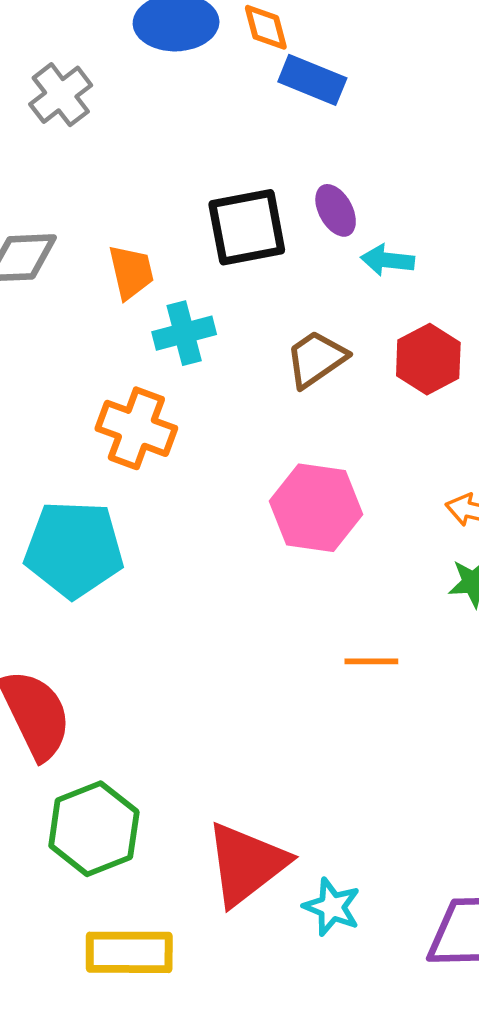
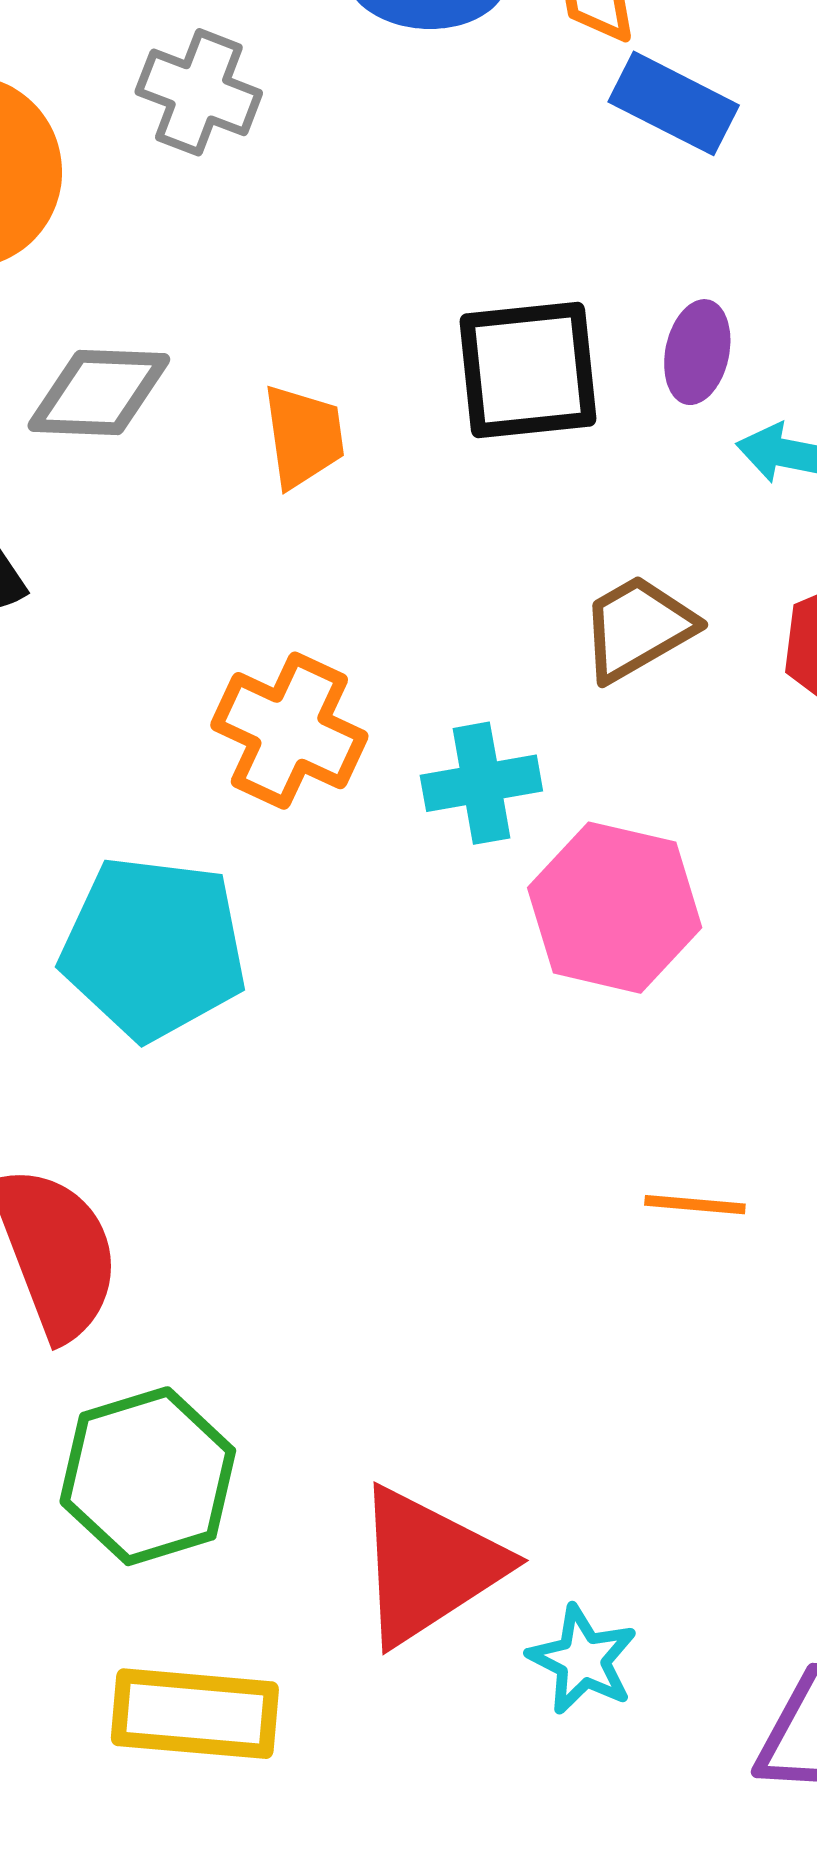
gray cross: (61, 95) -> (199, 92), turned -36
purple ellipse: (336, 210) -> (697, 352), turned 36
cyan cross: (184, 333) -> (481, 783), moved

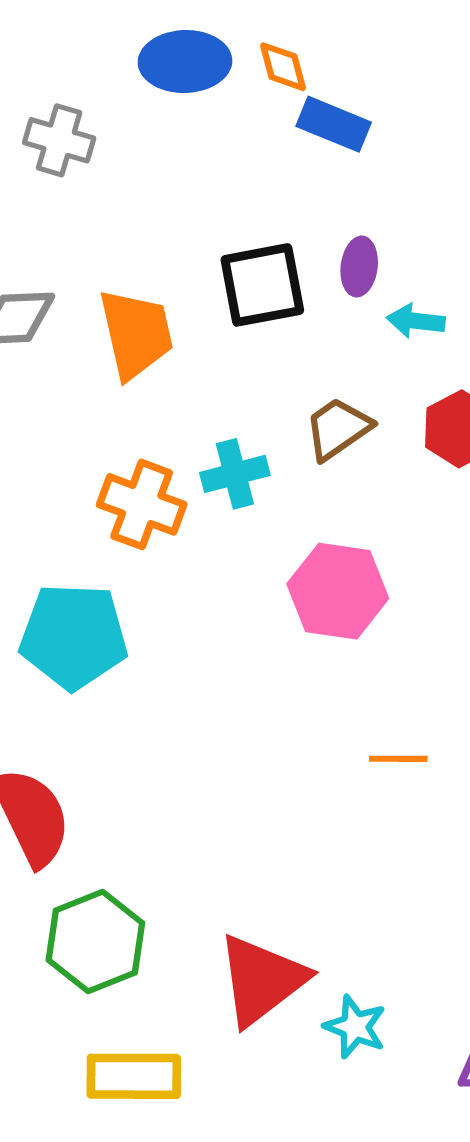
orange trapezoid: (304, 436) -> (136, 334), size x1.5
cyan cross: (481, 783) -> (235, 474), moved

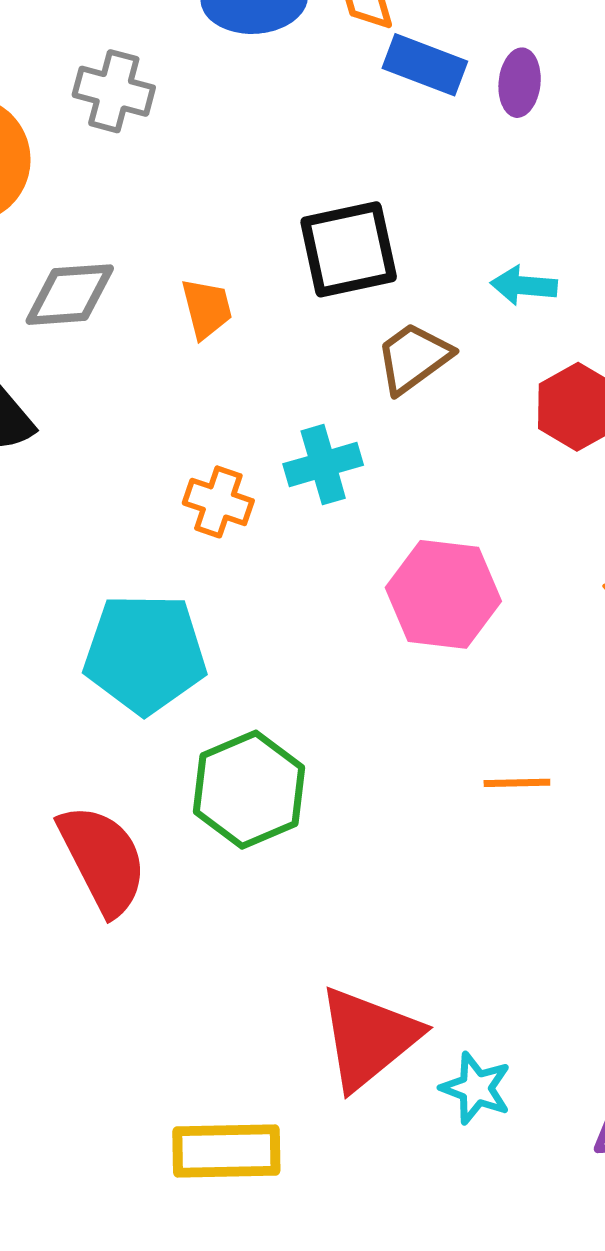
purple ellipse: (359, 267) -> (520, 83), moved
orange trapezoid: (136, 334) -> (207, 309), size x0.6
brown trapezoid: (338, 429) -> (413, 358), moved
orange cross: (142, 504) -> (218, 502), size x0.7
green hexagon: (95, 941) -> (249, 790), moved

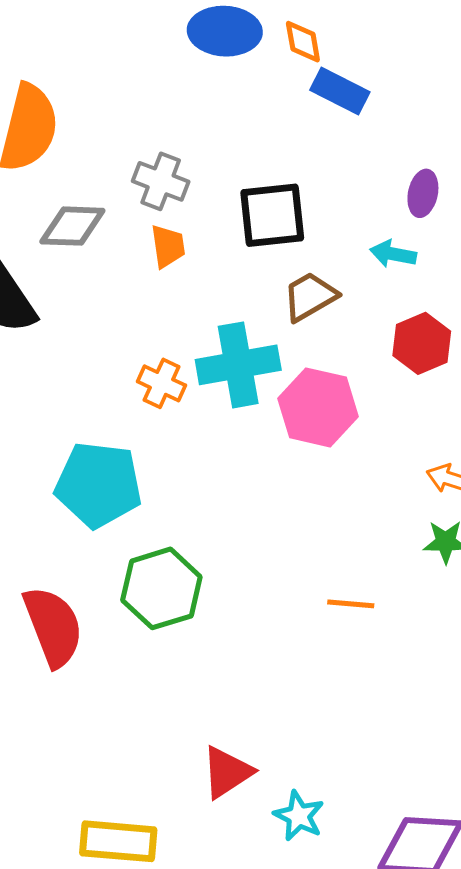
purple ellipse: (520, 83) -> (423, 193), moved
gray cross: (114, 91) -> (161, 181), moved
cyan cross: (323, 465) -> (238, 365), size x1.5
pink hexagon: (443, 594) -> (318, 407), moved
red triangle: (369, 1038) -> (227, 772), size x0.7

